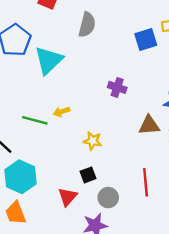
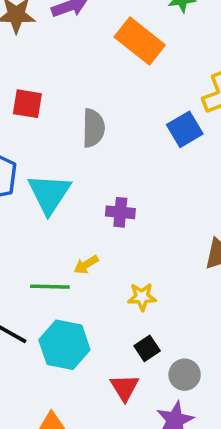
purple cross: (117, 87) -> (120, 212), moved
cyan hexagon: (21, 177) -> (64, 345), moved

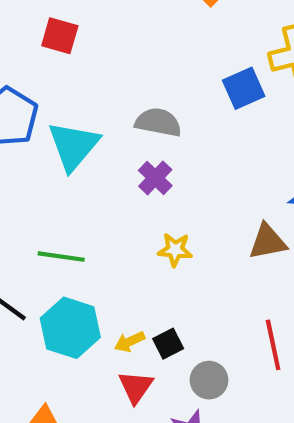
gray semicircle: (93, 128) -> (158, 122), moved, turned -87
purple cross: (120, 212) -> (155, 178), turned 32
yellow arrow: (86, 265) -> (130, 342), moved
yellow star: (142, 297) -> (175, 250), moved

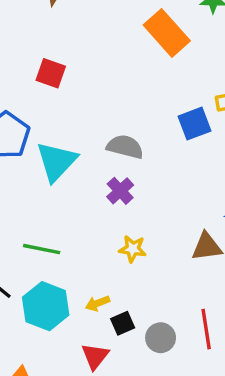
yellow arrow: (130, 342) -> (97, 303), moved
gray circle: (209, 380) -> (161, 338), moved

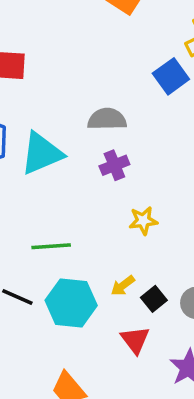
cyan triangle: (56, 161) -> (42, 153), turned 39
purple cross: (120, 191) -> (114, 165), turned 36

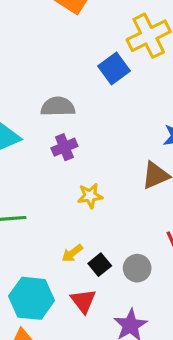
cyan hexagon: (71, 303) -> (32, 298), moved

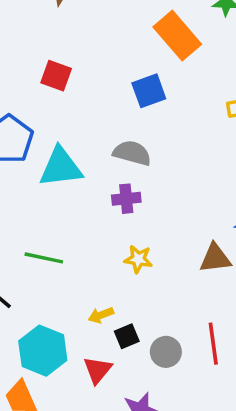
blue square: (114, 69) -> (149, 91), moved

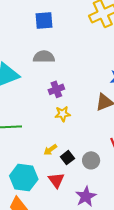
blue square: (149, 91) -> (44, 20), turned 30
purple cross: (126, 199) -> (56, 89), moved

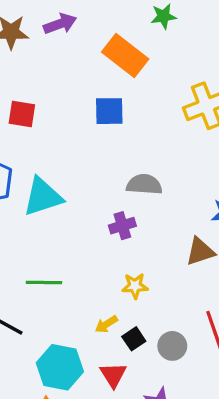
gray semicircle: (44, 57) -> (144, 184), moved
yellow star: (63, 114) -> (135, 286), moved

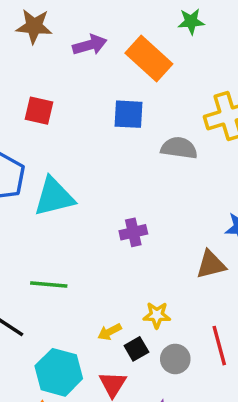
purple arrow: (60, 24) -> (90, 45), moved
gray semicircle: (144, 184) -> (179, 148), moved
yellow star: (135, 286) -> (157, 315), moved

